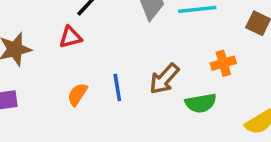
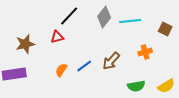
blue line: (117, 87) -> (84, 66), turned 63
green semicircle: (201, 103) -> (136, 86), moved

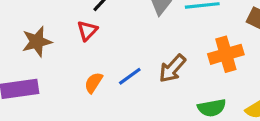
red triangle: (57, 37) -> (87, 31), turned -32
orange cross: (145, 52) -> (226, 54), size x1.5

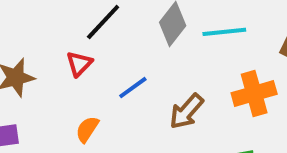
blue line: (130, 76) -> (133, 88), moved

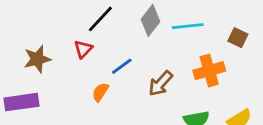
orange semicircle: (87, 129) -> (100, 92), moved

